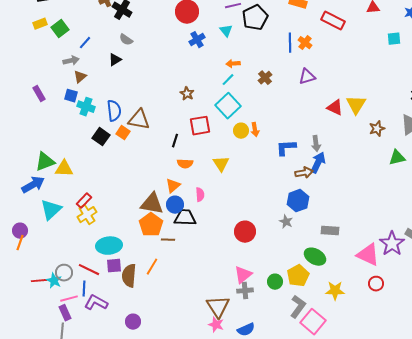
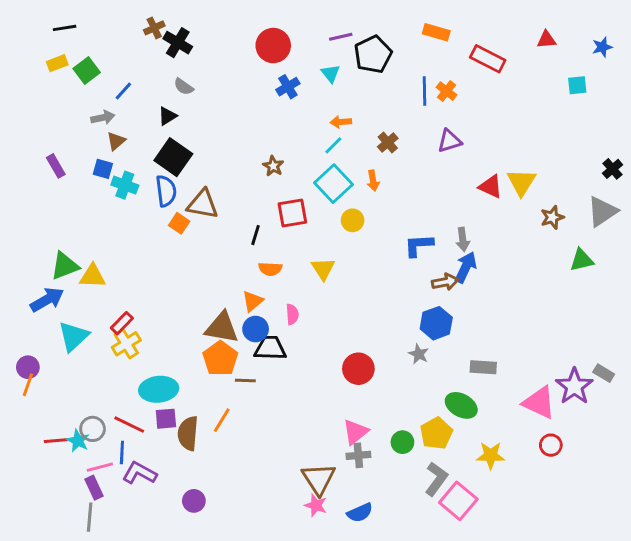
orange arrow: (255, 130) -> (373, 181), moved
black square: (101, 137) -> (173, 157), moved, size x1.4

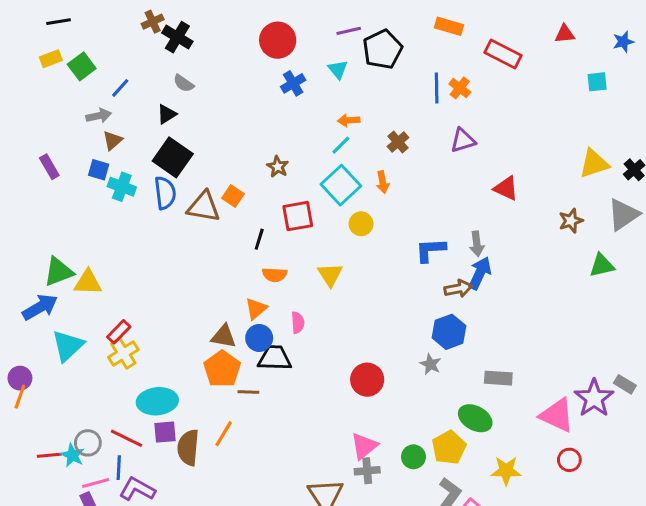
yellow triangle: (521, 182) -> (594, 164), moved, turned 40
orange square: (179, 223) -> (233, 196), moved
brown triangle: (222, 328) -> (224, 336), size x0.7

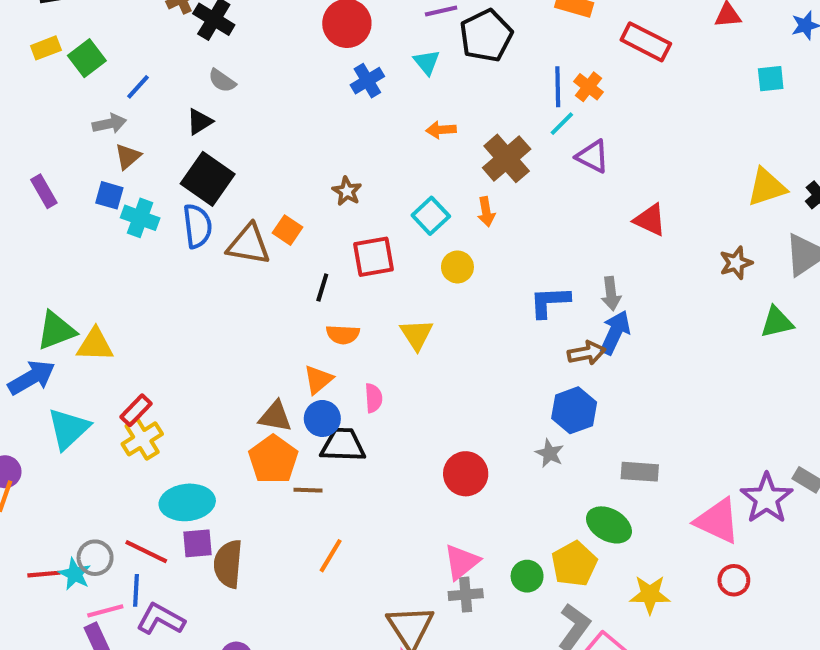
purple triangle: (463, 140) -> (593, 156), turned 44
brown cross: (398, 142) -> (507, 158), size x1.6
cyan line: (341, 145) -> (562, 124), moved
cyan square: (341, 185) -> (431, 216), size x0.7
orange line: (224, 434) -> (331, 556), moved

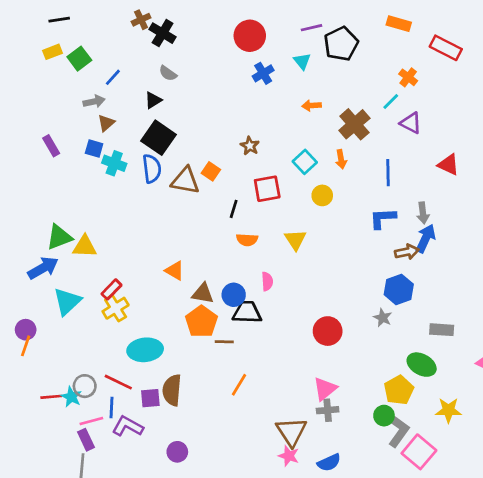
blue line: (558, 87) -> (388, 173), moved
orange triangle: (318, 380) -> (175, 271), moved, turned -50
purple square: (197, 543) -> (150, 398), moved
green circle: (527, 576) -> (384, 416), moved

